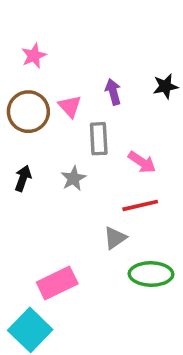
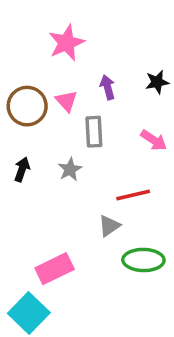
pink star: (34, 56) -> (66, 43), moved, size x1.5
pink arrow: (142, 162) -> (154, 140), moved

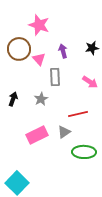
pink star: (66, 43) -> (39, 25), turned -30
brown circle: (27, 106) -> (19, 49), moved
pink rectangle: (55, 269) -> (37, 135), moved

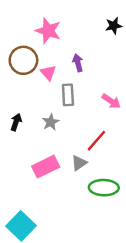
black star: (92, 48) -> (114, 26), moved
red line: (78, 114) -> (96, 141), turned -36

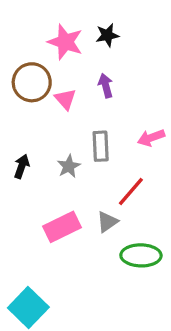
black star: (114, 26) -> (107, 35), moved
gray rectangle: (68, 95) -> (101, 146), moved
pink arrow: (111, 101) -> (151, 138), turned 126

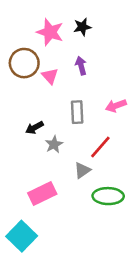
black arrow: (22, 166) -> (35, 128), moved, turned -138
gray star: (69, 166) -> (54, 144), moved
pink rectangle: (62, 227) -> (42, 193), moved

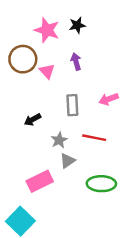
gray star: (54, 144) -> (59, 140), moved
red line: (100, 147) -> (94, 138), turned 60
gray triangle: (82, 170) -> (68, 161), moved

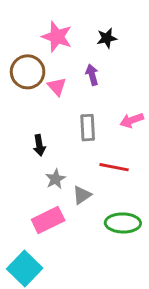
black star: (77, 25) -> (107, 38), moved
black arrow: (32, 120) -> (39, 145), turned -70
gray star: (59, 140) -> (55, 179), moved

